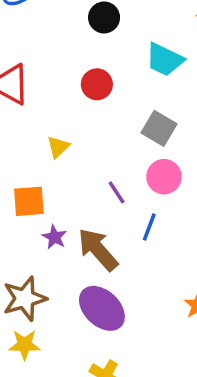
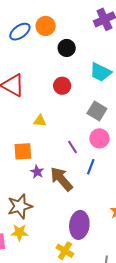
yellow triangle: (58, 147) -> (40, 121), turned 48
purple ellipse: (102, 308) -> (79, 225), moved, turned 52

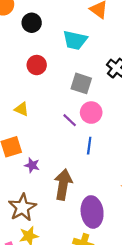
yellow triangle: (40, 121) -> (22, 109), turned 32
purple line: (73, 147) -> (70, 120), moved
brown arrow: (61, 179) -> (63, 185), moved, turned 64

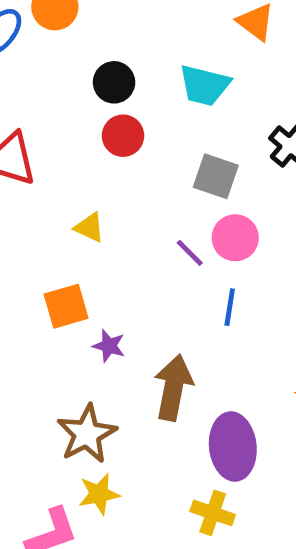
black circle: (32, 23) -> (114, 82), moved

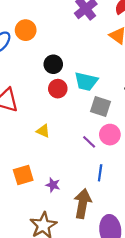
cyan trapezoid: (204, 85) -> (86, 81), moved
orange square: (66, 306) -> (23, 175), moved
blue line: (230, 307) -> (100, 173), moved

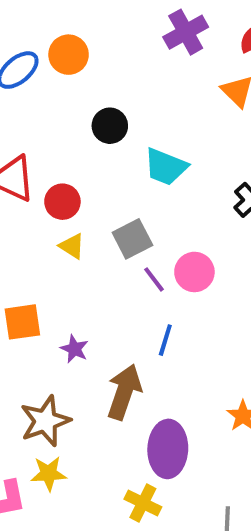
red circle: (58, 89) -> (62, 202), moved
gray square: (101, 107) -> (132, 239), moved, turned 36

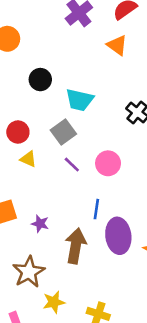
gray square: (132, 239) -> (63, 132), moved
purple line: (154, 279) -> (72, 165), moved
purple ellipse: (168, 449) -> (118, 236), moved
yellow star: (49, 473) -> (54, 302), moved

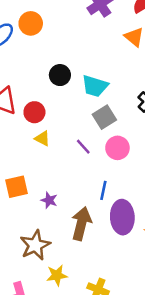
black circle: (40, 80) -> (60, 75), moved
gray square: (63, 132) -> (104, 117), moved

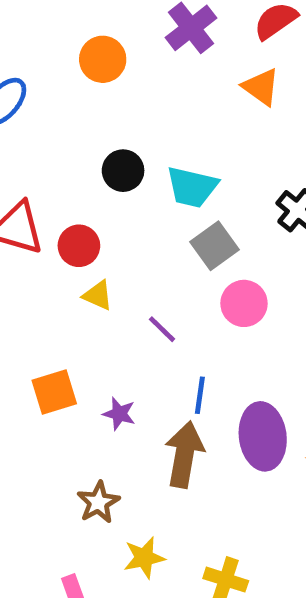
orange circle: (31, 23) -> (103, 59), moved
purple line: (83, 147) -> (162, 329), moved
blue line: (103, 190) -> (200, 395), moved
brown star: (35, 245) -> (98, 502), size x0.7

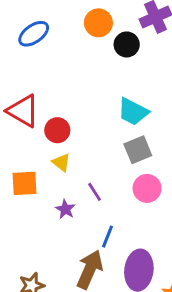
black circle: (123, 171) -> (127, 44), moved
orange square: (54, 392) -> (24, 183), moved
purple star: (119, 414) -> (65, 209), moved

